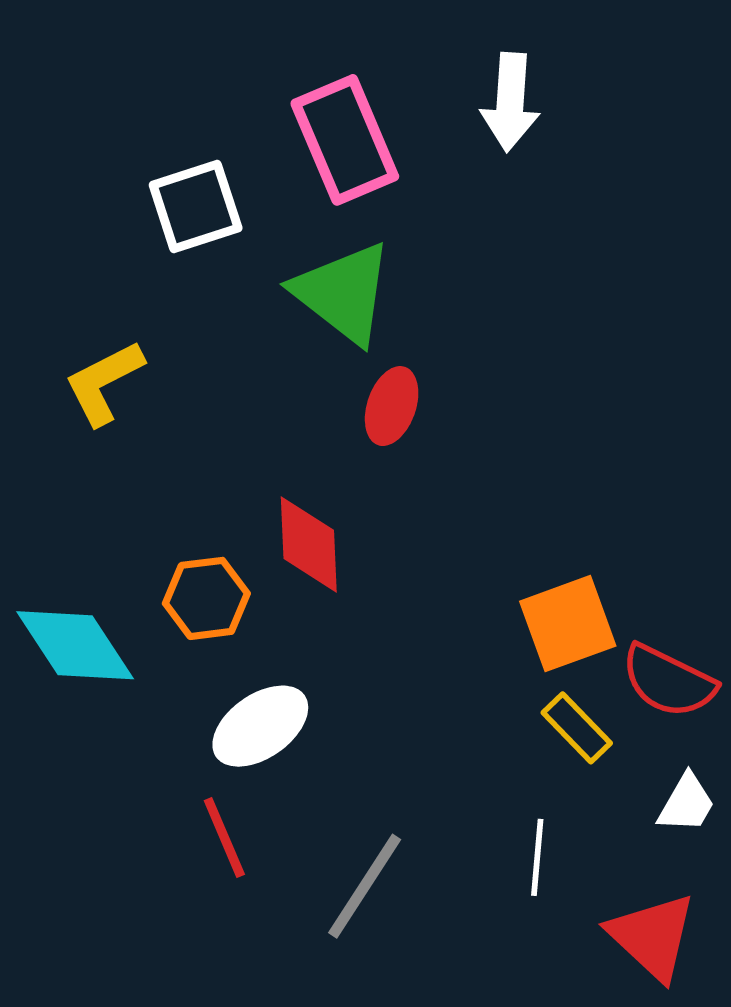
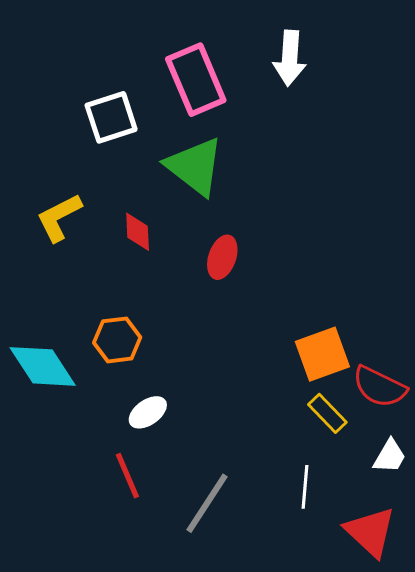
red ellipse: (392, 406) -> (222, 257), moved
red diamond: (309, 544) -> (138, 232), moved, size x0.7
white ellipse: (260, 726) -> (148, 412), size x0.7

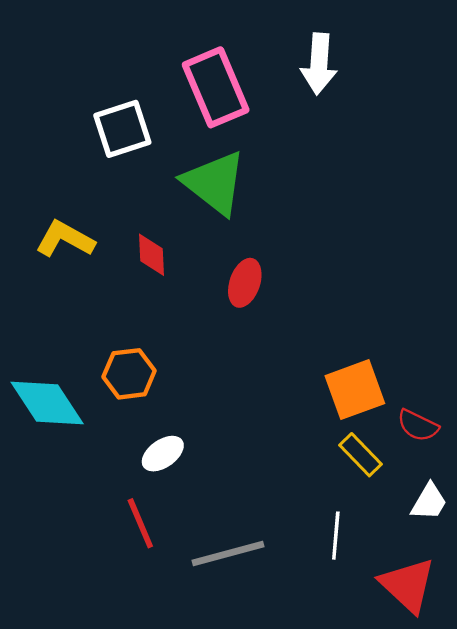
yellow L-shape: (59, 217) -> (65, 239), turned 56
red semicircle: (379, 387) -> (418, 425), size x0.7
gray line: (207, 503) -> (228, 554), turned 42

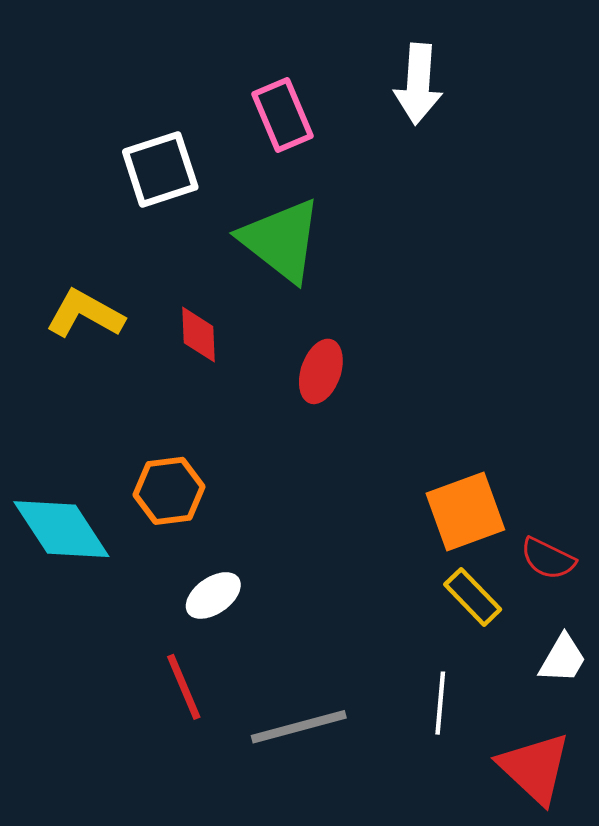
pink rectangle: (216, 87) -> (283, 115), size x0.7

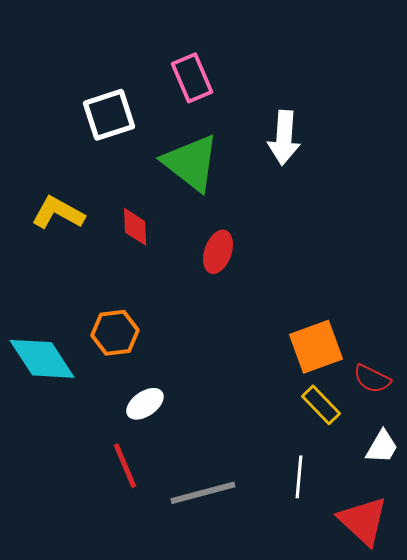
white arrow: (418, 84) -> (284, 138), moved

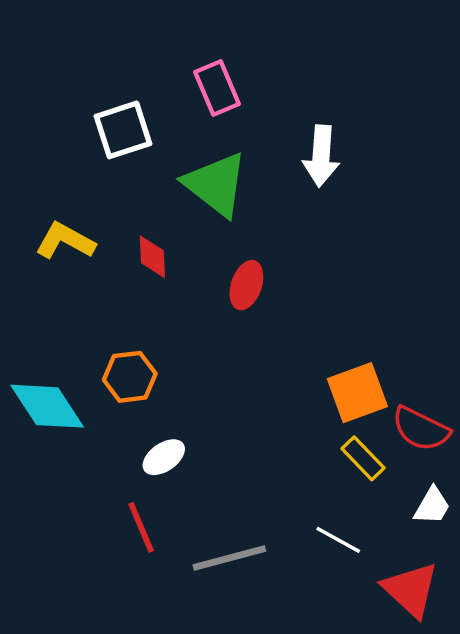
red semicircle: (372, 379) -> (421, 429), size x1.4
white line: (299, 477) -> (338, 540), turned -66

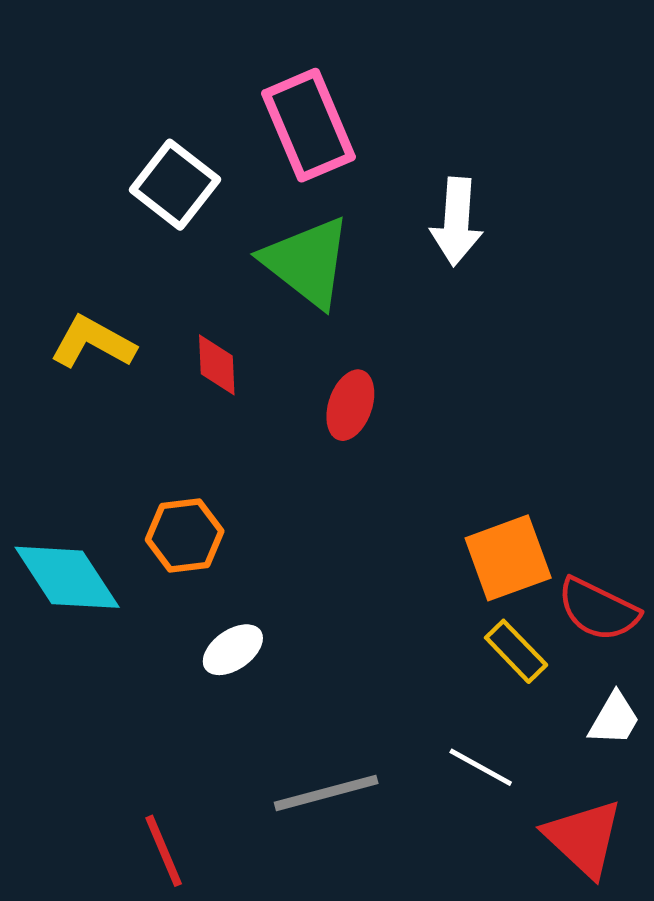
pink rectangle: (217, 88) -> (308, 125), size x1.4
white square: (123, 130) -> (175, 185), turned -34
red line: (141, 527) -> (164, 851), moved

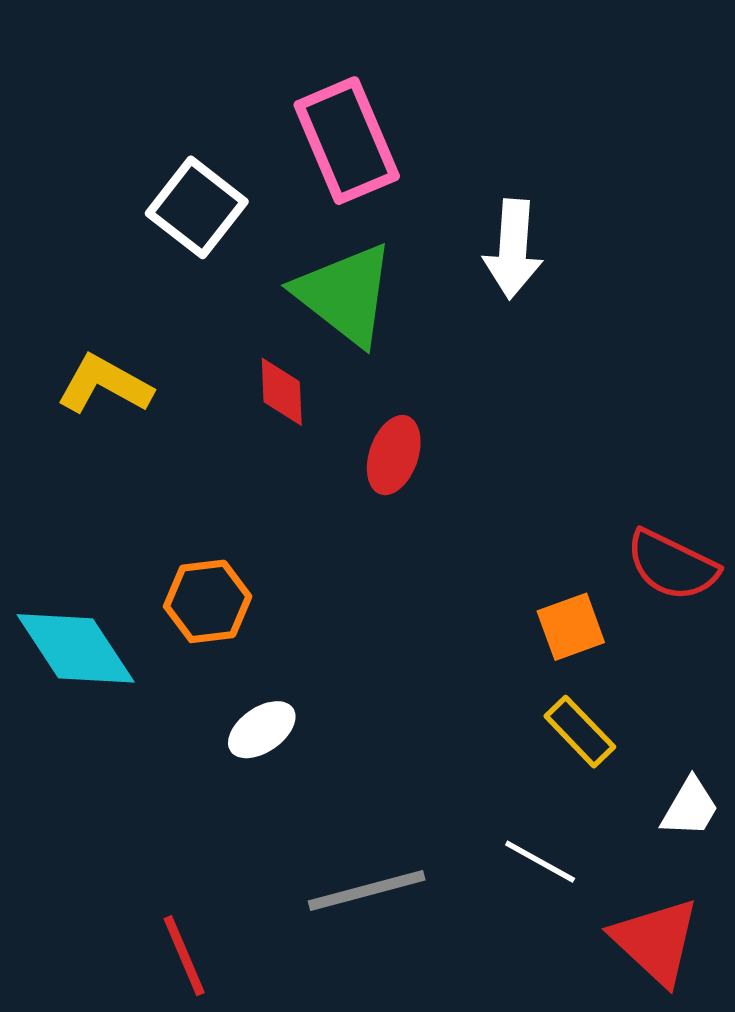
red diamond: (217, 365) -> (282, 392), moved
orange square: (508, 558) -> (571, 627), size x0.7
red semicircle: (598, 609) -> (672, 565), moved

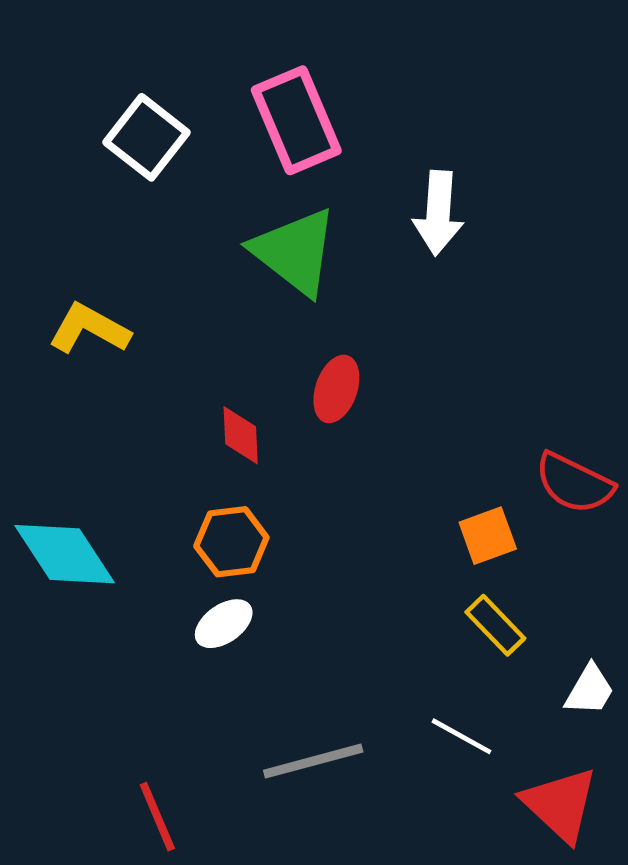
white square: (197, 207) -> (146, 137), moved
red diamond: (282, 392) -> (241, 435), moved
orange hexagon: (208, 601) -> (231, 542), moved

